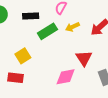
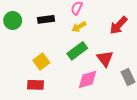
yellow arrow: (72, 27) -> (79, 27), moved
green rectangle: (47, 31) -> (77, 51), moved

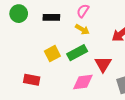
yellow arrow: (79, 27) -> (82, 29), turned -128
yellow square: (41, 62) -> (52, 54), moved

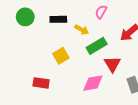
pink semicircle: (83, 11) -> (101, 12), moved
yellow arrow: (82, 29) -> (82, 30), moved
green rectangle: (77, 53) -> (97, 46), moved

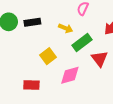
black rectangle: (58, 19) -> (32, 22), moved
pink diamond: (93, 83) -> (70, 75), moved

